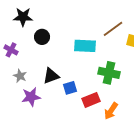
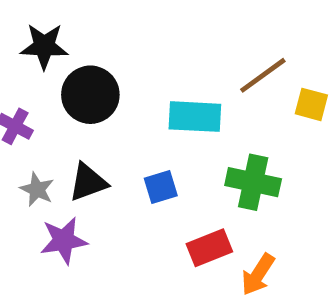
black circle: (42, 37) -> (90, 95), size x1.5
black triangle: (51, 76) -> (88, 182), moved
blue square: (70, 88) -> (161, 187), moved

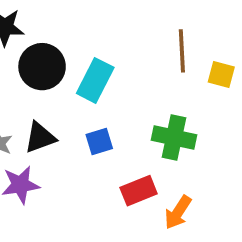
brown line: (263, 75) -> (182, 51), turned -57
cyan rectangle: (195, 117) -> (95, 80), moved, turned -66

